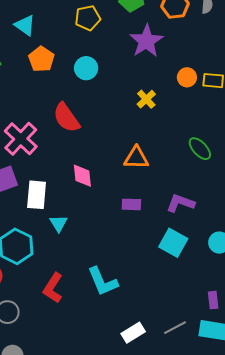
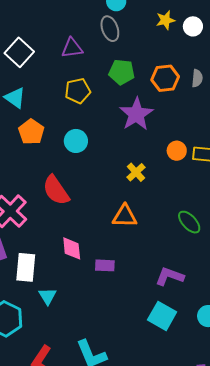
orange triangle: (136, 158) -> (125, 216), moved
purple rectangle: (131, 204) -> (105, 265), moved

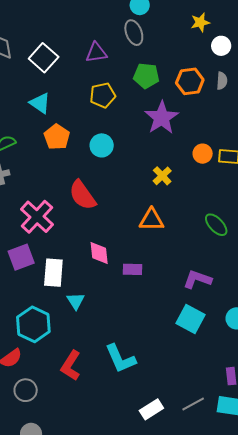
yellow star: (166, 20) -> (200, 22), moved
white circle: (193, 26) -> (221, 46), moved

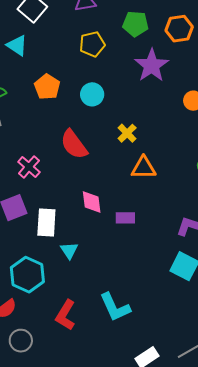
cyan triangle: (40, 103) -> (17, 46), moved
yellow cross: (162, 176) -> (127, 133), moved
pink cross: (37, 217) -> (29, 167), size x0.7

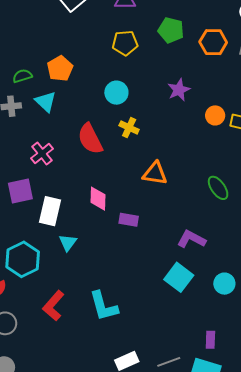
cyan triangle: (17, 46) -> (46, 102), moved
purple star: (152, 65) -> (179, 90), moved, size x0.7
orange pentagon: (47, 87) -> (60, 69), moved
yellow cross: (127, 133) -> (129, 128), moved, turned -30

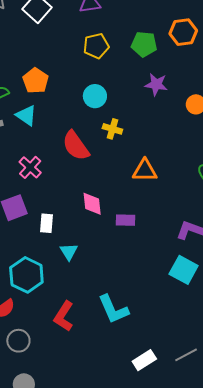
green pentagon: (171, 30) -> (144, 44), moved
purple star: (179, 90) -> (156, 84), turned -30
white rectangle: (50, 211) -> (47, 223), size x0.7

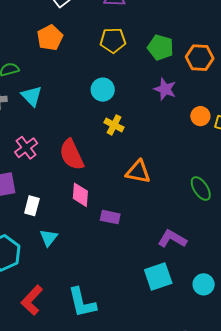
orange hexagon: (183, 32) -> (200, 58), moved
orange pentagon: (36, 81) -> (50, 38), moved
red semicircle: (76, 146) -> (72, 155), moved
cyan square: (184, 270) -> (158, 277), turned 32

